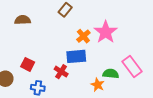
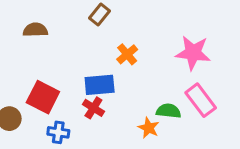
pink star: (106, 32) -> (193, 53), moved, turned -30
blue rectangle: (76, 56) -> (100, 85), moved
red square: (28, 64) -> (43, 97), size x1.5

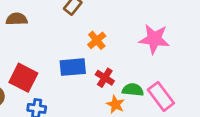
pink rectangle: (201, 100) -> (161, 96), moved
red cross: (93, 108) -> (105, 78), moved

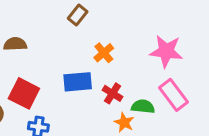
brown semicircle: (17, 19) -> (15, 44), moved
pink rectangle: (161, 96) -> (173, 95), moved

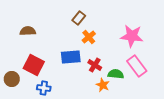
brown rectangle: (78, 15) -> (79, 18), moved

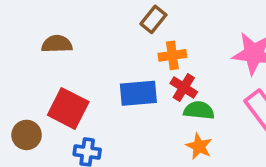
orange cross: (89, 37) -> (172, 55), turned 32
red cross: (95, 65) -> (184, 88), moved
green semicircle: (116, 74) -> (199, 110), moved

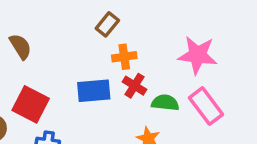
brown semicircle: (57, 44) -> (20, 46), turned 60
green semicircle: (199, 110) -> (165, 103), moved

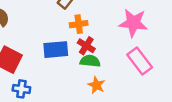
green semicircle: (165, 103) -> (90, 61), moved

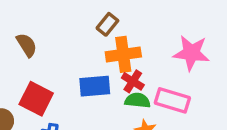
orange cross: (79, 24) -> (123, 54), size x1.5
pink rectangle: (140, 61) -> (172, 100), moved, turned -36

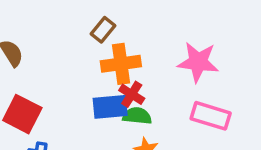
blue rectangle: (95, 86) -> (110, 107), moved
pink rectangle: (172, 100) -> (211, 116), moved

